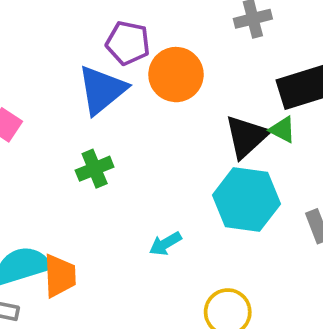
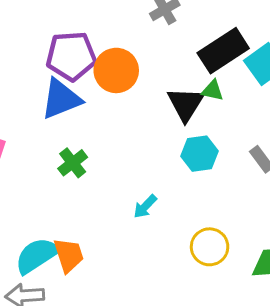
purple pentagon: (128, 43) -> (71, 56), size x1.4
blue triangle: (102, 90) -> (61, 99), turned 33
cyan hexagon: (246, 199) -> (200, 154), size x0.7

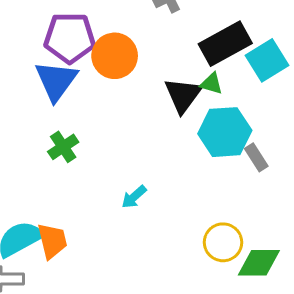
blue triangle: (61, 99) -> (56, 81), turned -36
cyan hexagon: (200, 154) -> (225, 132), moved, size x1.4
yellow circle: (210, 247) -> (223, 242), moved

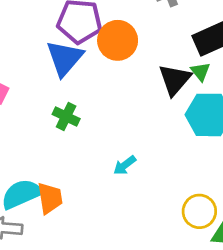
green triangle: (212, 84) -> (200, 71), turned 30
green cross: (63, 147) -> (66, 117), turned -35

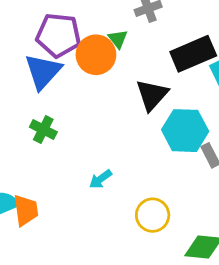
green triangle: (200, 71) -> (118, 39), moved
yellow circle: (199, 211) -> (153, 215), moved

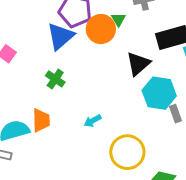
orange trapezoid: (26, 210) -> (41, 120), moved
yellow circle: (153, 215) -> (127, 152), size x1.4

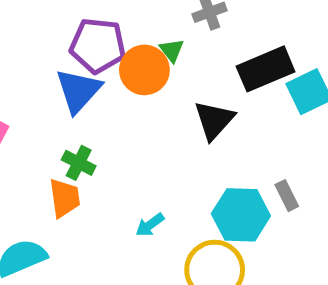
cyan hexagon: (159, 93) -> (241, 215), moved
orange trapezoid: (41, 120) -> (65, 198), moved

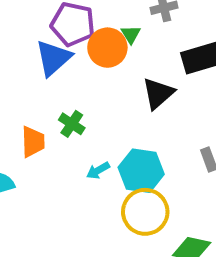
green cross: (79, 163) -> (72, 124), moved
cyan hexagon: (241, 215) -> (141, 171), moved

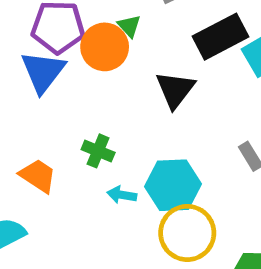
green cross: (72, 124) -> (98, 151), moved
orange trapezoid: (33, 142) -> (38, 176), turned -44
cyan arrow: (98, 171) -> (122, 195), turned 50

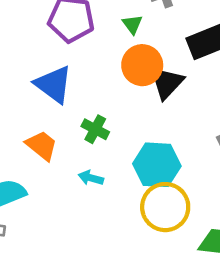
orange circle: (105, 47) -> (142, 65), moved
blue triangle: (43, 72) -> (54, 84), moved, turned -36
cyan arrow: (122, 195) -> (91, 178), moved

